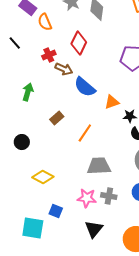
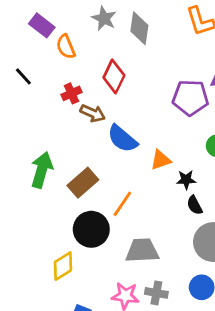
green arrow: (28, 92) -> (42, 170), moved, size x1.4
brown rectangle: (57, 118) -> (83, 183), size x1.5
black circle: (22, 142) -> (91, 229), moved, size x1.6
yellow diamond: (43, 177) -> (63, 266), turned -60

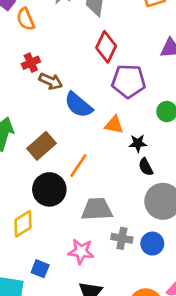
red diamond: (114, 76) -> (106, 47), moved
purple pentagon: (190, 98) -> (129, 81), moved
orange triangle: (161, 160) -> (114, 125), turned 30
gray cross: (156, 293) -> (122, 238), moved

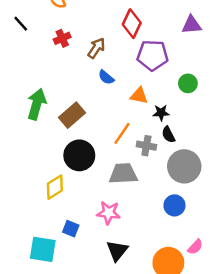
brown arrow: (51, 81) -> (96, 48), moved, turned -80
blue semicircle: (78, 105) -> (106, 77), size x0.6
orange line: (78, 166) -> (122, 133), moved
gray cross: (122, 238) -> (146, 146), moved

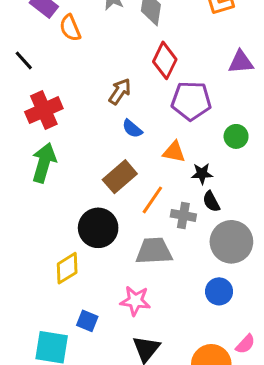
red cross: (62, 38) -> (44, 110), moved, size x1.6
brown rectangle: (72, 115) -> (120, 177), moved

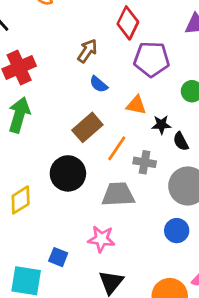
black semicircle: (211, 202) -> (181, 141), moved
yellow diamond: (67, 268) -> (21, 200), moved

